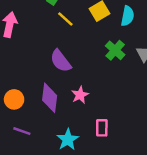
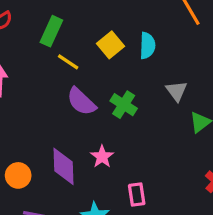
green cross: (115, 50) -> (124, 105), moved
purple semicircle: (61, 61) -> (81, 102), moved

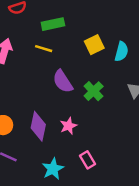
green rectangle: (51, 31) -> (53, 24), turned 40
yellow line: (68, 62) -> (44, 49), moved, turned -30
pink rectangle: (137, 194) -> (87, 160), turned -36

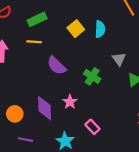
green cross: (94, 91) -> (92, 76), moved

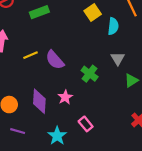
yellow square: (76, 29) -> (93, 13), moved
cyan semicircle: (100, 29) -> (113, 26), moved
yellow line: (34, 42) -> (31, 55), moved, turned -32

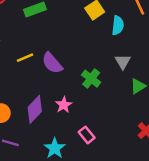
purple diamond: (39, 101) -> (35, 109), turned 40

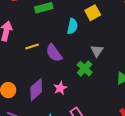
cyan semicircle: (118, 25) -> (72, 26), moved
gray triangle: (123, 62) -> (97, 51), moved

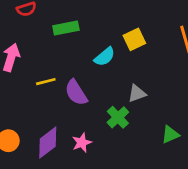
cyan semicircle: (72, 26) -> (105, 57), turned 35
gray triangle: (97, 51) -> (137, 93), turned 32

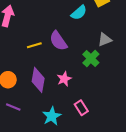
yellow line: (46, 82) -> (34, 45), moved
purple diamond: (48, 143) -> (38, 80), turned -40

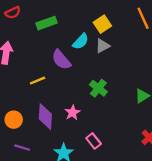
gray triangle: (105, 40) -> (103, 46), moved
purple semicircle: (58, 41) -> (61, 60), moved

